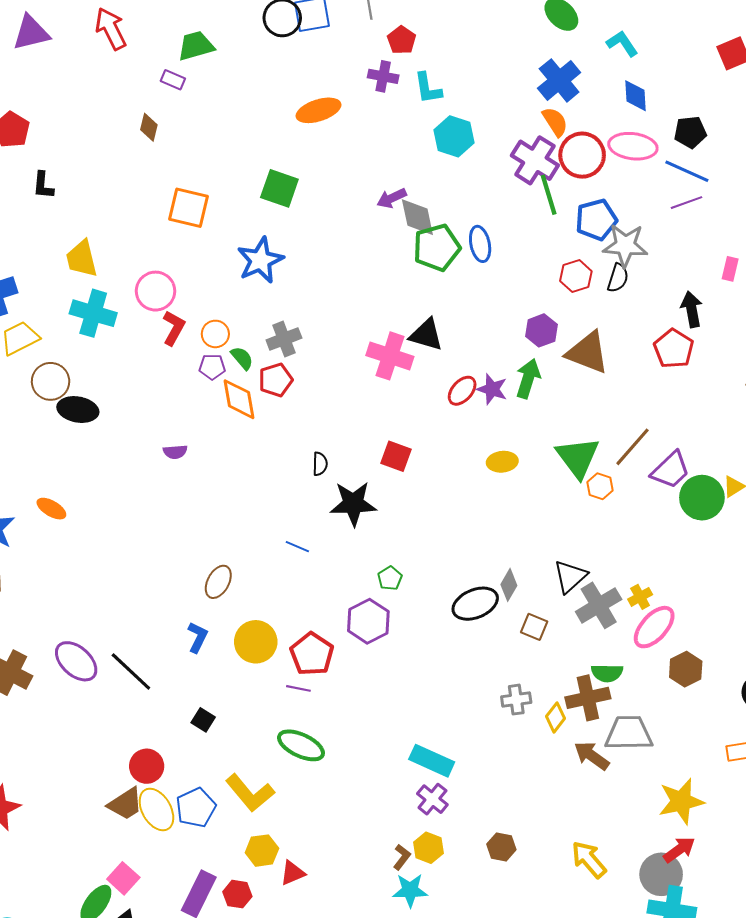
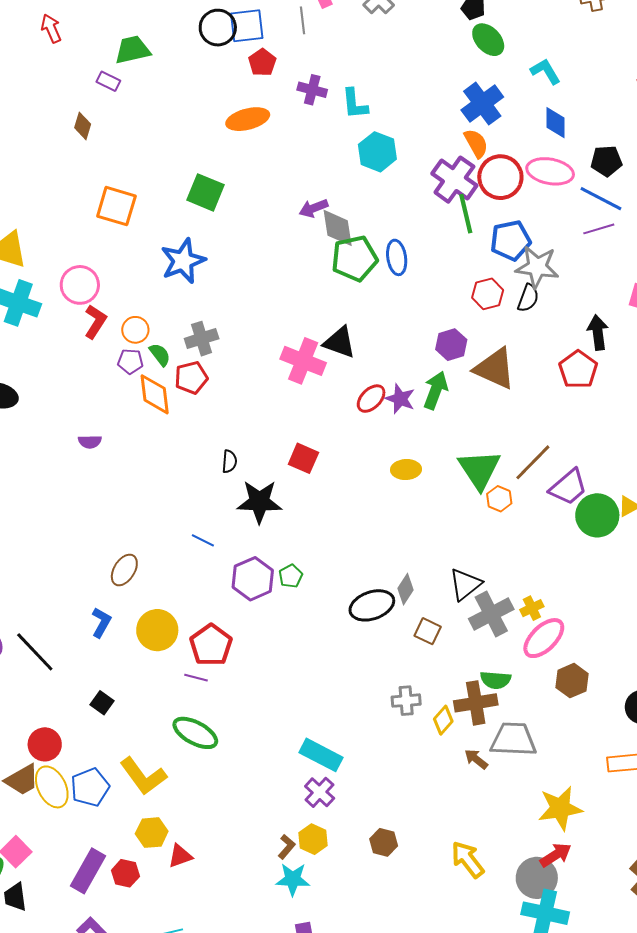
red arrow: (111, 29) -> (51, 29), size x0.7
red pentagon: (402, 40) -> (262, 62), moved
purple hexagon: (368, 621) -> (253, 579), moved
brown arrow: (592, 756) -> (476, 759), size x0.7

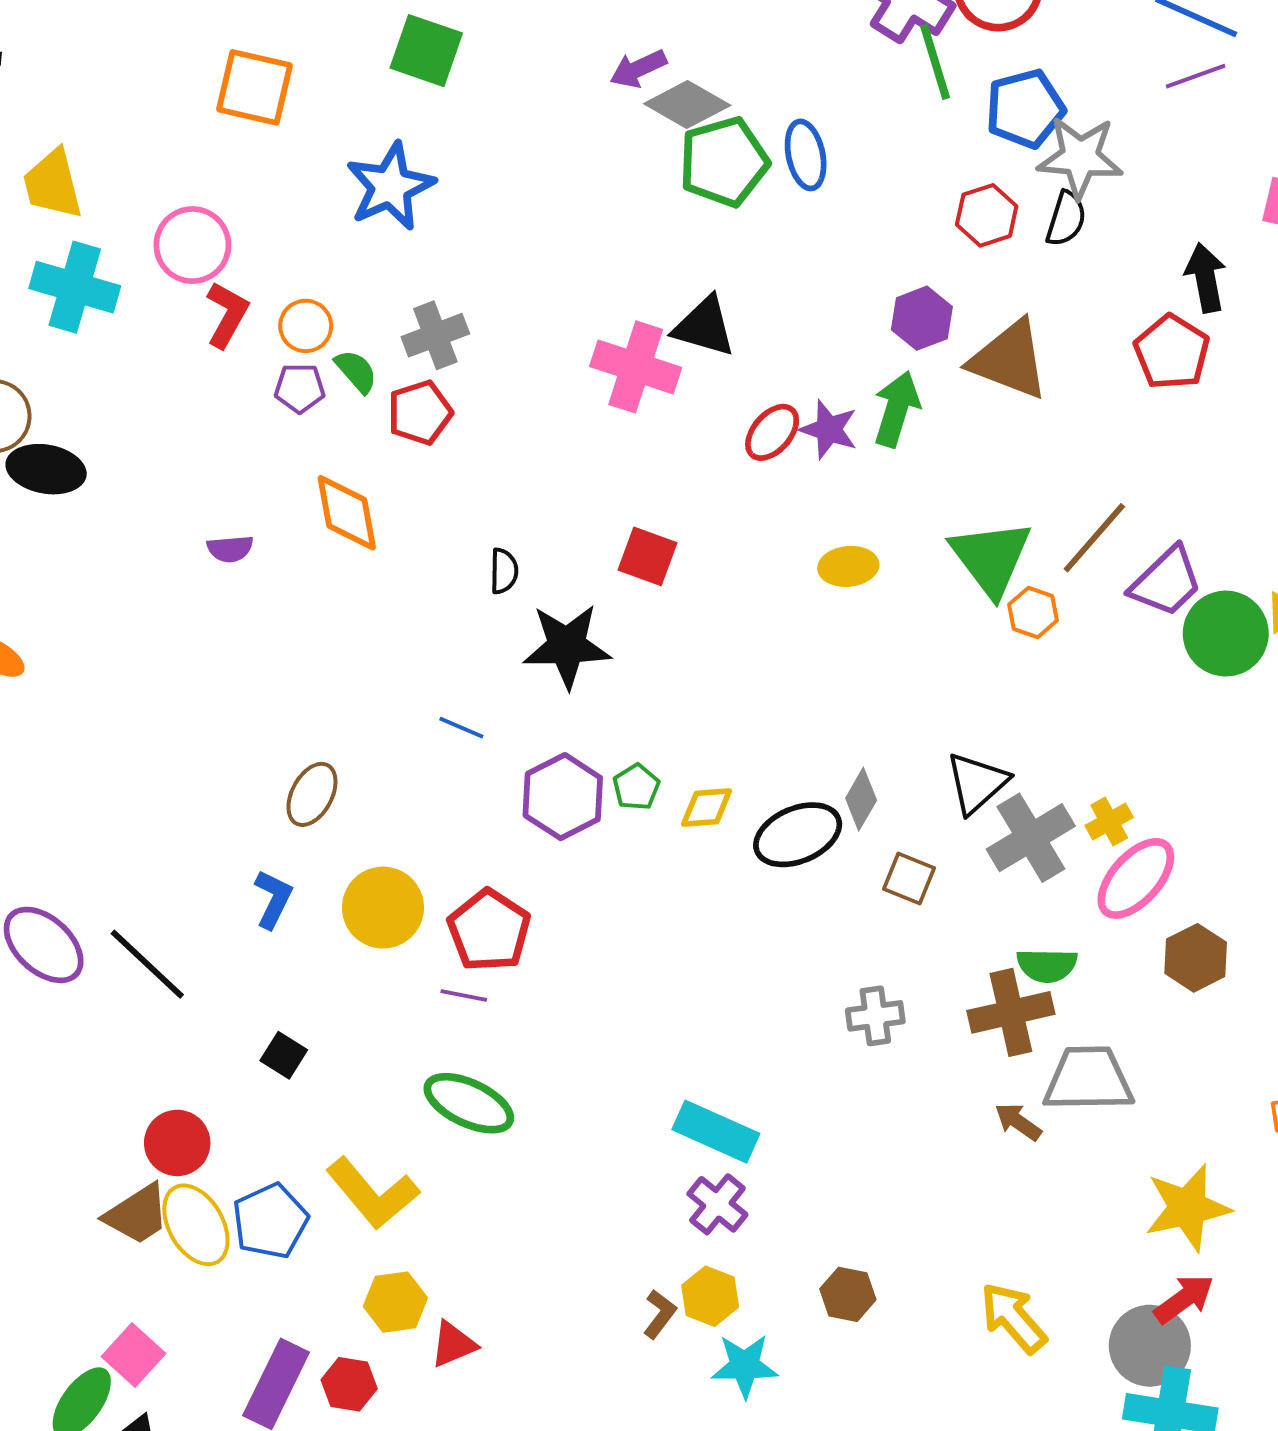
gray diamond: (338, 228) -> (687, 104), turned -48
orange diamond: (155, 394) -> (347, 513), moved
yellow diamond: (443, 720) -> (707, 808), moved, turned 48
cyan star: (293, 879) -> (745, 1366), moved

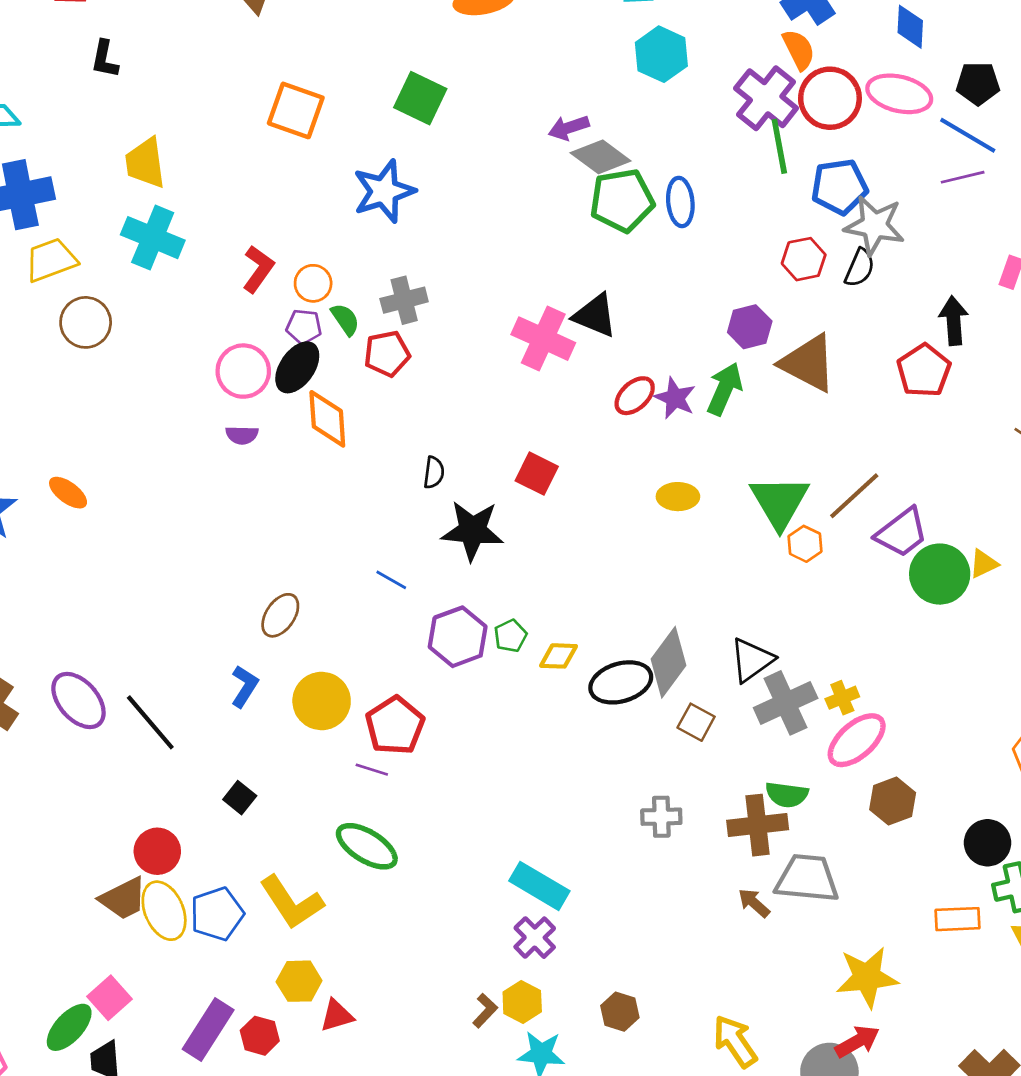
pink circle: (192, 245) -> (243, 371), moved
black ellipse: (46, 469) -> (297, 367), moved, turned -72
gray diamond: (861, 799) -> (668, 662), size x1.6

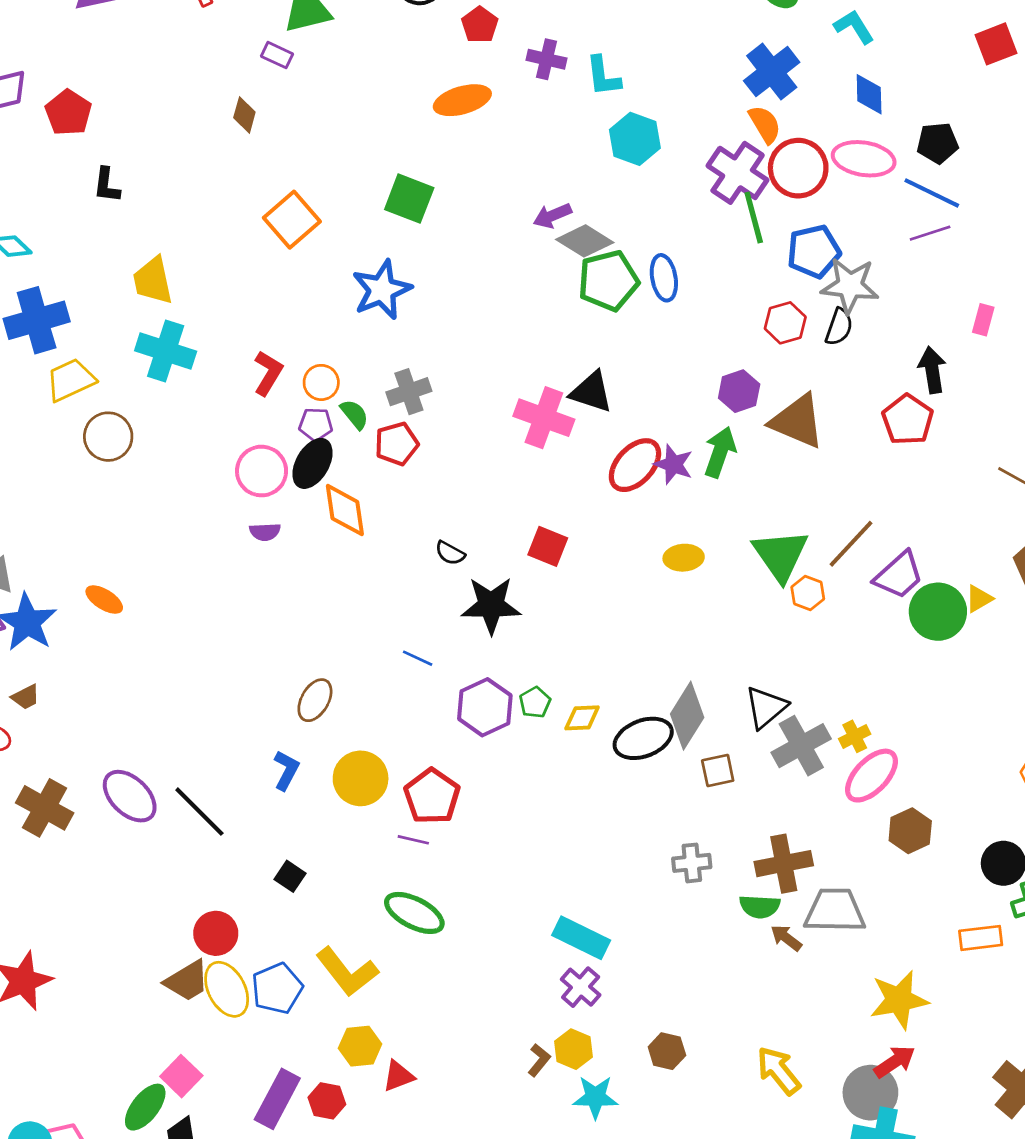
orange square: (296, 110) -> (292, 220), turned 34
red ellipse: (635, 396) -> (635, 465), size x1.4
black semicircle: (434, 472) -> (450, 553), turned 116
brown square: (696, 722) -> (718, 771), turned -36
green semicircle: (787, 795) -> (760, 906), moved

